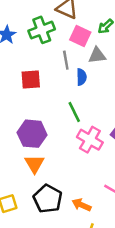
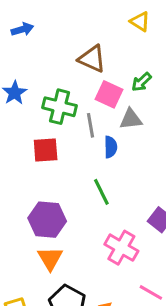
green cross: (42, 30) -> (60, 107), moved, turned 35
pink cross: (90, 140) -> (121, 248), moved

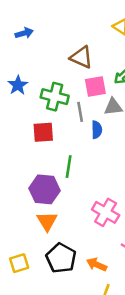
pink square: (109, 94) -> (95, 86), turned -35
green line: (101, 192) -> (69, 167), moved, turned 35

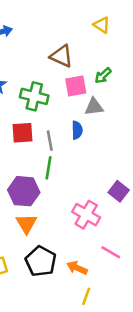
gray line: (80, 112) -> (50, 141), moved

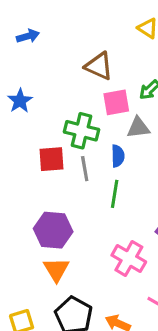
green cross: (34, 96) -> (82, 131), moved
green line: (48, 168) -> (115, 194), moved

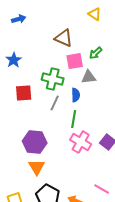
red square: (52, 159) -> (24, 93), moved
gray line: (85, 169) -> (55, 103), turned 35
pink cross: (129, 259) -> (81, 142), moved

